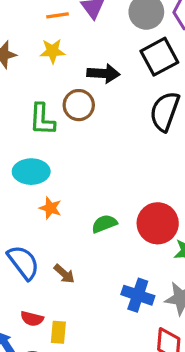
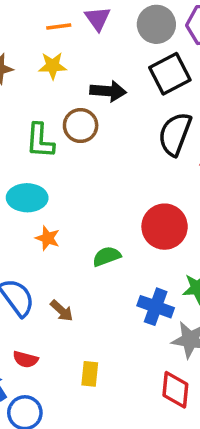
red circle: (158, 223) -> (165, 227), moved
blue cross: (138, 295) -> (156, 307), moved
yellow rectangle: (58, 332) -> (90, 374), moved

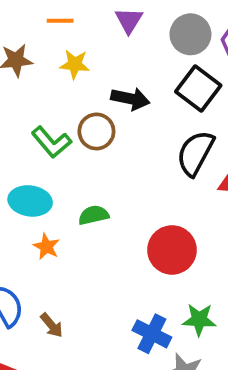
orange line: (59, 27) -> (60, 21), moved
black square: (170, 74) -> (198, 89), turned -33
green L-shape: (40, 141) -> (51, 142), turned -51
green semicircle: (107, 256) -> (94, 215), moved

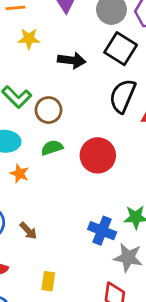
brown circle: (96, 131) -> (48, 110), moved
red circle: (172, 250) -> (98, 155), moved

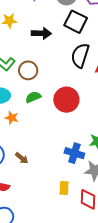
yellow rectangle: (48, 281) -> (64, 188), moved

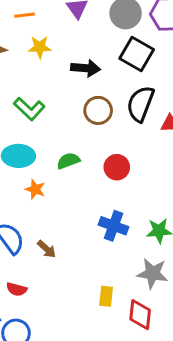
brown circle: (28, 70) -> (98, 110), moved
red circle: (66, 100) -> (117, 167), size x0.7
blue cross: (74, 153) -> (114, 226), moved

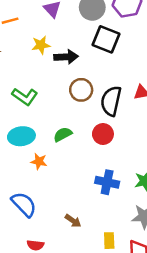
yellow star: (40, 47) -> (41, 45), moved
black semicircle: (140, 104) -> (111, 101), moved
brown arrow: (47, 249) -> (73, 221), moved

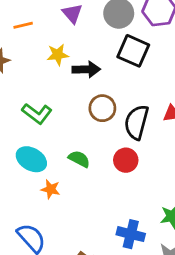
green semicircle: (63, 134) -> (79, 159), turned 54
cyan ellipse: (21, 136) -> (31, 159), turned 35
blue cross: (107, 182) -> (131, 234), moved

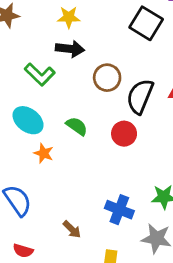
black arrow: (86, 69) -> (70, 49), moved

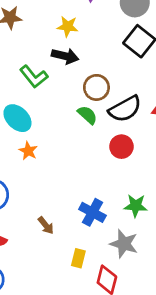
black semicircle: (140, 96) -> (125, 109), turned -148
green semicircle: (77, 126) -> (87, 115), moved
red circle: (124, 134) -> (121, 147), moved

